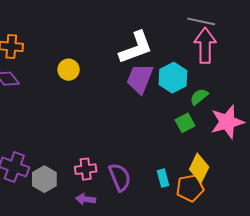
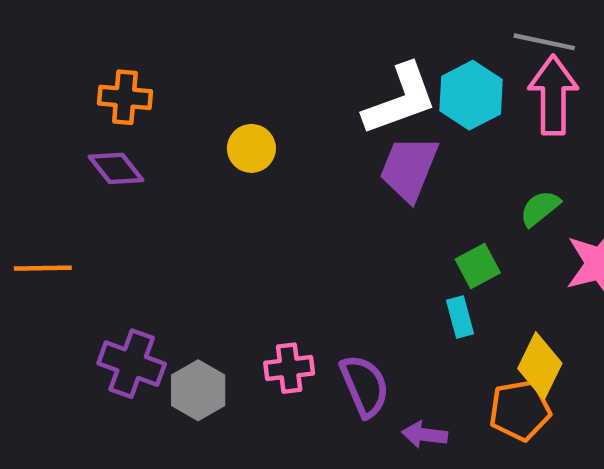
cyan hexagon: (173, 78) -> (471, 95), moved
green square: (185, 123) -> (478, 266), moved
cyan rectangle: (163, 178) -> (460, 317), moved
purple arrow: (86, 199) -> (424, 435), moved

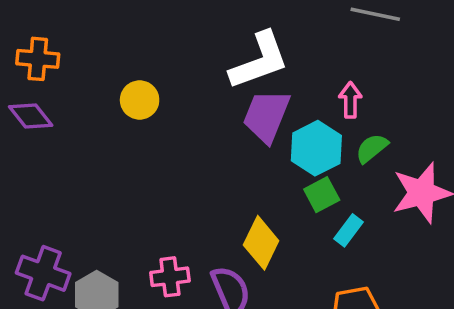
cyan hexagon: (471, 95) -> (316, 148), moved
pink arrow: (553, 95) -> (350, 100), moved, size x0.6
cyan rectangle: (460, 317) -> (349, 230), moved, turned 52
yellow diamond: (540, 366) -> (261, 243), moved

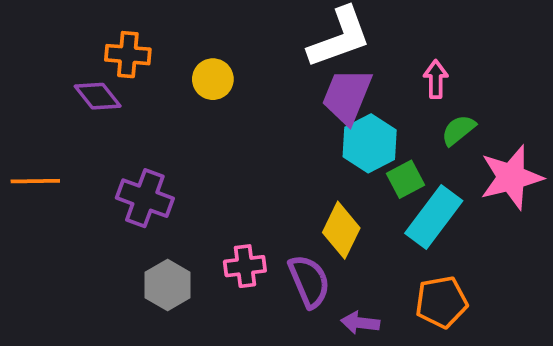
orange cross: (38, 59) -> (128, 55), moved
cyan hexagon: (316, 148) -> (370, 143), moved
cyan rectangle: (349, 230) -> (434, 217), size x1.8
purple cross: (43, 273) -> (145, 198), moved

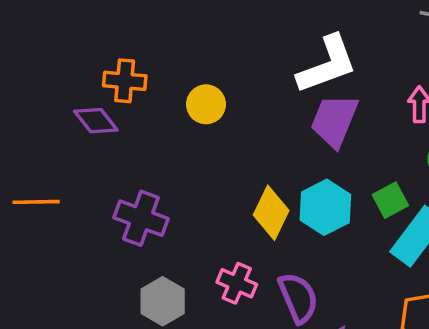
cyan hexagon: (370, 143) -> (325, 207), moved
yellow diamond: (341, 230) -> (271, 213), moved
pink cross: (245, 266) -> (237, 283), turned 30

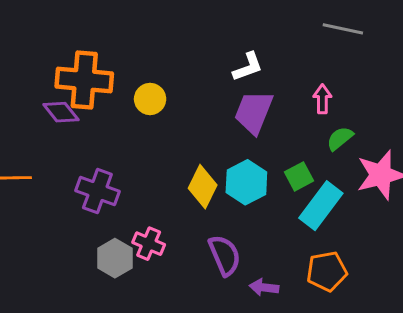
white L-shape: (327, 65) -> (248, 67), size x0.6
orange cross: (125, 81) -> (84, 80), size x1.6
pink cross: (237, 283) -> (149, 244), moved

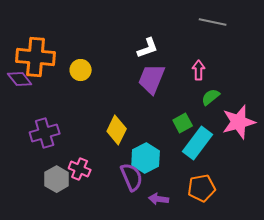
cyan hexagon: (246, 182) -> (146, 158), moved
purple cross: (97, 191) -> (45, 133), turned -36

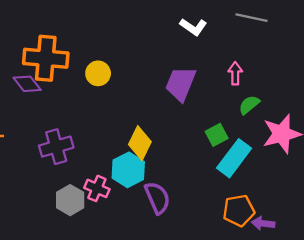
white L-shape: (148, 48) -> (193, 27), moved, turned 55
cyan hexagon: (146, 158) -> (128, 170), moved
purple arrow: (159, 199) -> (263, 223), moved

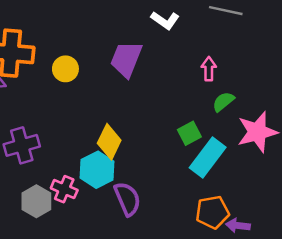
purple trapezoid: (181, 84) -> (126, 59), moved

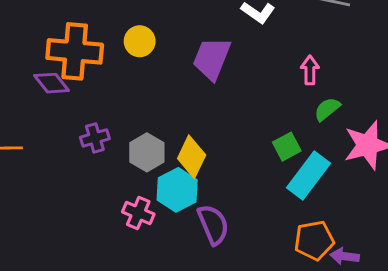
yellow circle: (65, 69) -> (140, 41), moved
purple cross: (22, 145) -> (95, 138), moved, size x0.7
gray hexagon: (36, 201) -> (147, 152), moved

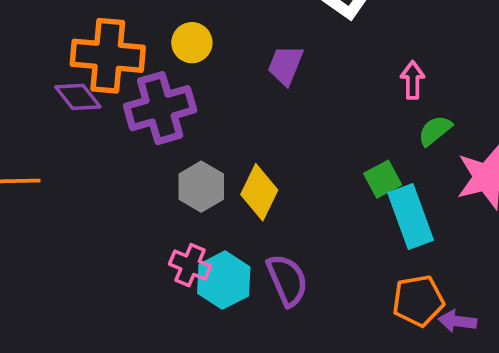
purple trapezoid: (212, 59) -> (285, 65), size x0.7
purple cross: (95, 138) -> (160, 108), moved, size x1.8
cyan rectangle: (308, 175) -> (411, 217), turned -57
cyan hexagon: (177, 190) -> (224, 280), moved

